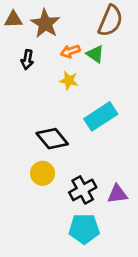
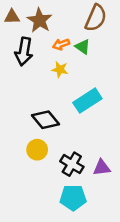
black arrow: (27, 60) -> (24, 51), size x1.6
black cross: (83, 190) -> (72, 164), turned -30

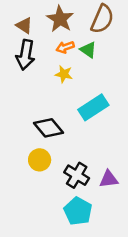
brown triangle: (12, 17) -> (24, 25), moved, turned 35
brown star: (40, 20) -> (60, 19), moved
cyan pentagon: (73, 198) -> (78, 211), turned 30

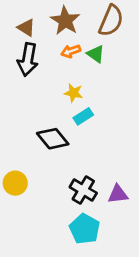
yellow star: (64, 74) -> (74, 93), moved
cyan rectangle: (93, 107) -> (83, 116), moved, size x0.6
yellow circle: (40, 160) -> (15, 183), moved

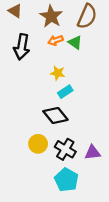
brown triangle: (26, 28) -> (15, 11), moved
black diamond: (53, 139) -> (55, 116), moved
yellow circle: (15, 183) -> (38, 144), moved

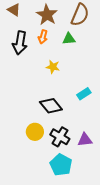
orange arrow: (55, 40) -> (43, 37), moved, turned -56
green triangle: (75, 42) -> (69, 39), turned -40
cyan rectangle: (65, 92) -> (84, 94), moved

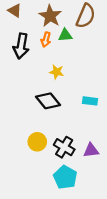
green triangle: (69, 39) -> (65, 35), moved
cyan rectangle: (84, 94) -> (90, 101), turned 40
black diamond: (51, 106) -> (48, 101), moved

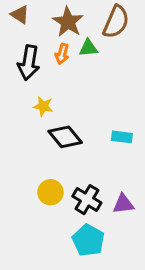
yellow star: (57, 72) -> (43, 106), moved

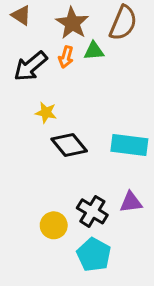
black arrow: (29, 63) -> (31, 66), turned 40
cyan rectangle: (122, 137) -> (129, 145), size x1.6
yellow circle: (51, 192) -> (54, 225), moved
purple triangle: (123, 204) -> (131, 202), moved

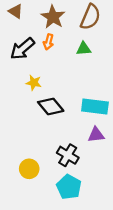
green triangle: (94, 51) -> (84, 49), moved
purple triangle: (131, 202) -> (96, 135), moved
yellow circle: (54, 225) -> (29, 169), moved

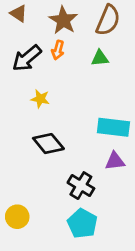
black diamond: (51, 106) -> (48, 144), moved
yellow circle: (29, 169) -> (17, 217), moved

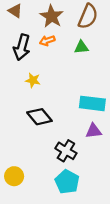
orange arrow: (58, 50) -> (47, 41), turned 56
black arrow: (27, 58) -> (22, 47), turned -35

